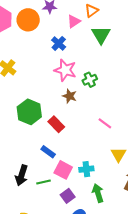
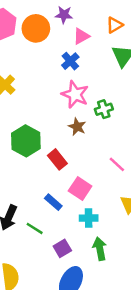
pink triangle: (74, 21) -> (81, 36), moved
blue rectangle: (48, 152) -> (53, 202), moved
pink square: (63, 170) -> (80, 189), moved
green line: (44, 182) -> (35, 228), turned 40

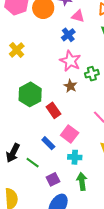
pink triangle: (81, 36) -> (78, 16), turned 40

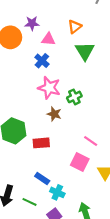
red rectangle: (53, 110) -> (41, 143), turned -49
pink square: (70, 134) -> (80, 162), moved
cyan cross: (75, 157) -> (57, 192), moved, turned 32

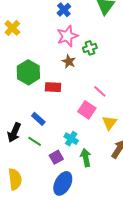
pink star: (49, 88) -> (67, 36), turned 30
blue rectangle: (42, 178) -> (38, 119), moved
cyan cross: (57, 192) -> (71, 139), moved

